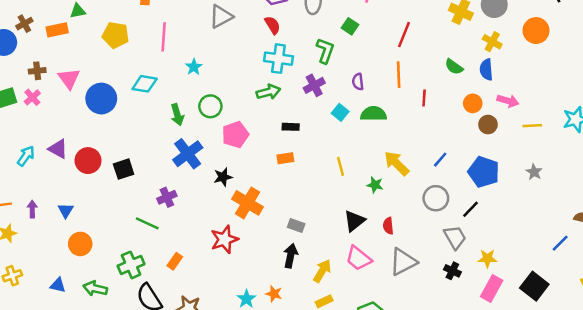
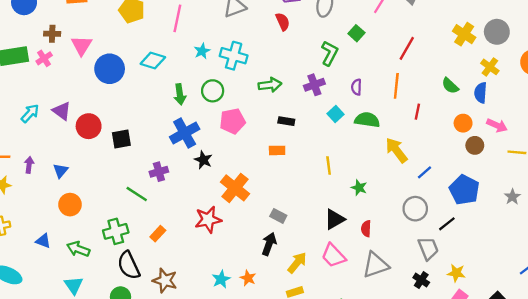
cyan cross: (278, 59) -> (234, 56), moved
yellow arrow: (397, 163) -> (396, 150), moved
black star: (223, 177) -> (203, 160), moved, turned 30

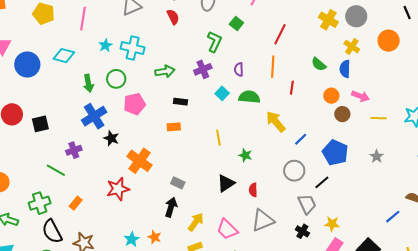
pink trapezoid: (333, 256) -> (227, 229), moved

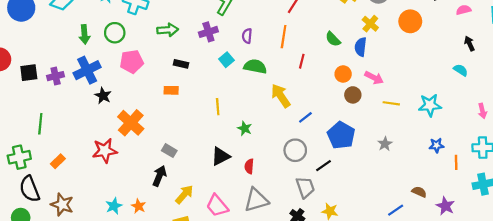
purple cross: (74, 150) -> (56, 76), moved
green line: (56, 170) -> (40, 124), turned 60

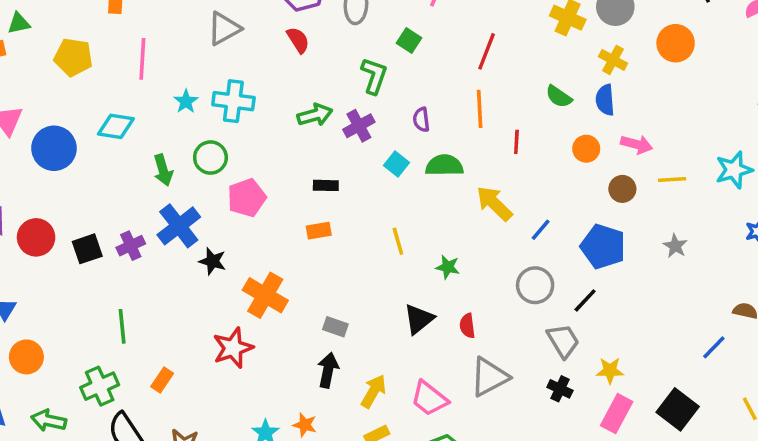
green arrow: (168, 30) -> (315, 115), moved
brown circle: (353, 95) -> (622, 189), moved

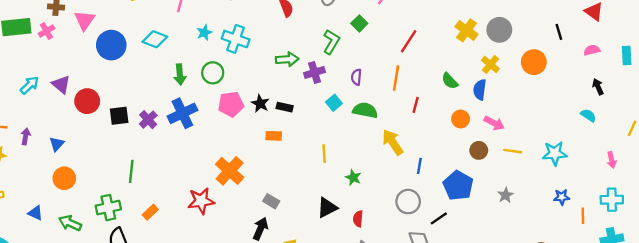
blue line: (541, 230) -> (419, 166), turned -42
purple cross: (131, 246) -> (148, 120), turned -30
black star: (212, 261) -> (260, 103), moved

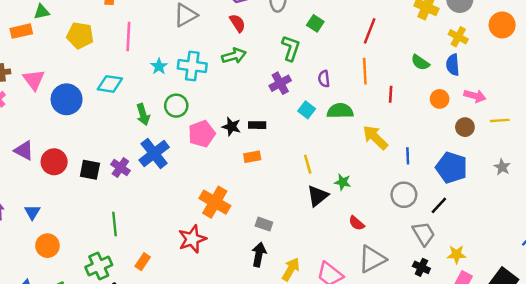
green arrow: (287, 59) -> (234, 56), moved
black square: (119, 116) -> (90, 170), turned 30
black triangle: (327, 208) -> (318, 196), moved
red semicircle: (358, 219) -> (356, 223), turned -42

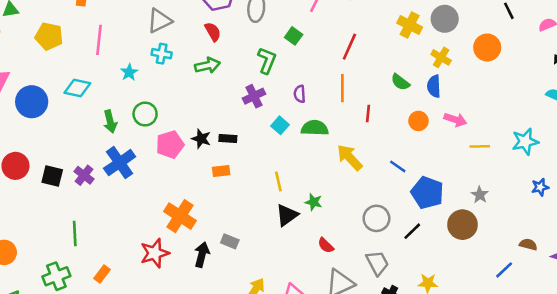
cyan cross: (192, 66) -> (162, 54), moved, size x0.7
brown circle: (465, 127) -> (462, 225), moved, size x1.5
blue line: (408, 156) -> (398, 166), moved, turned -56
gray trapezoid: (424, 234) -> (377, 263), moved
black arrow: (259, 255) -> (202, 255), moved

